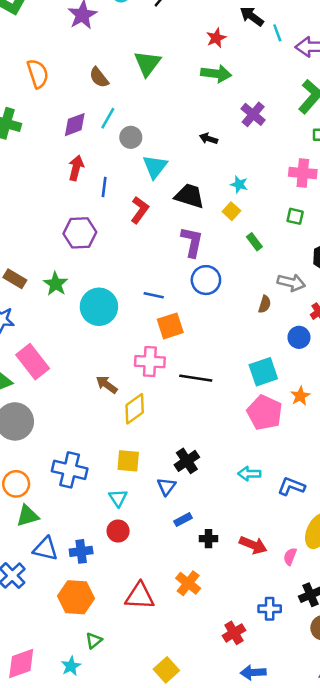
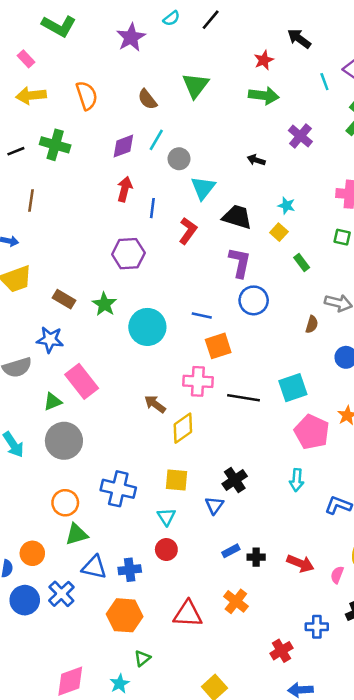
cyan line: (277, 33) -> (324, 82), moved
cyan square: (263, 372) -> (293, 388), moved
cyan arrow: (249, 474) -> (297, 480), moved, turned -85
blue rectangle: (183, 520) -> (231, 551), moved

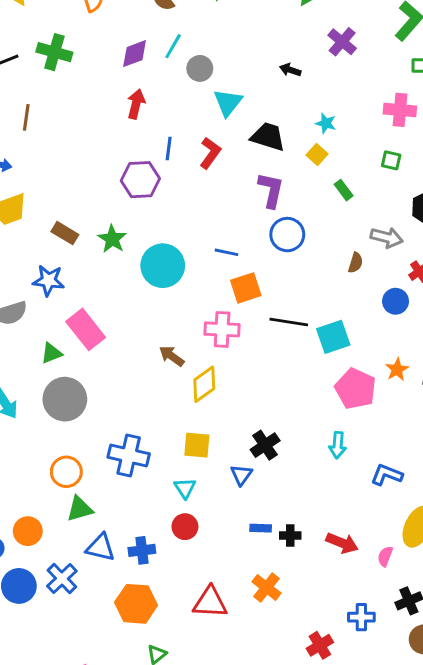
blue line: (152, 208) -> (169, 149), moved
black line: (244, 398) -> (289, 322), moved
blue rectangle: (231, 551) -> (261, 528), turned 30

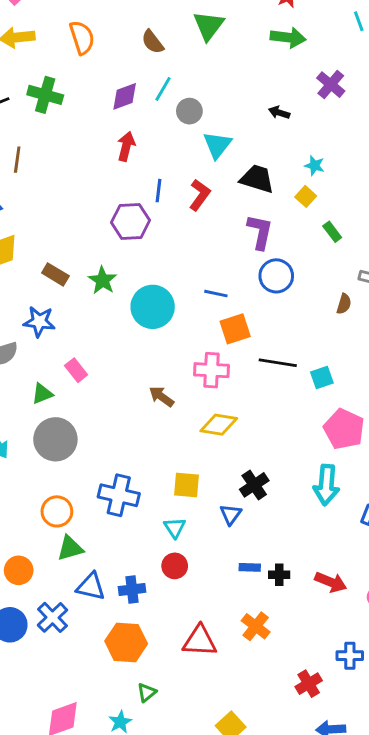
pink rectangle: (86, 329) -> (76, 370), size x0.6
cyan square: (333, 337) -> (322, 377), size x0.7
yellow diamond: (204, 384) -> (219, 425), moved, turned 45
cyan arrow: (338, 445) -> (326, 485), size x1.5

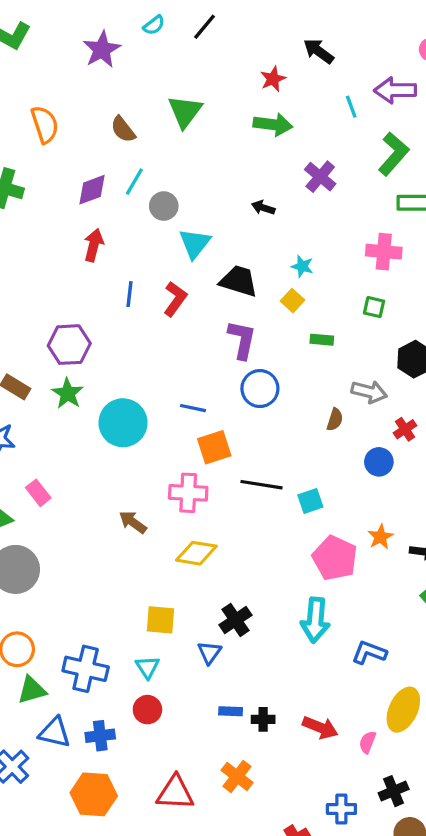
purple hexagon: (131, 221) -> (69, 345), moved
green rectangle: (332, 232) -> (322, 340), turned -48
blue cross: (119, 495) -> (86, 669), moved

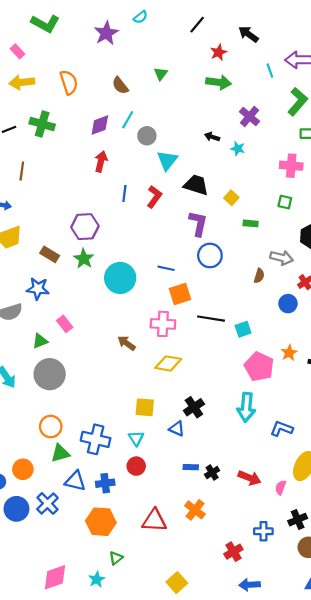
black line: (204, 27) -> (197, 25), moved
green triangle: (185, 111) -> (161, 74), size x0.6
cyan star: (302, 266) -> (238, 149), moved
blue triangle: (209, 653) -> (177, 429), turned -42
black cross: (263, 719) -> (212, 472), turned -32

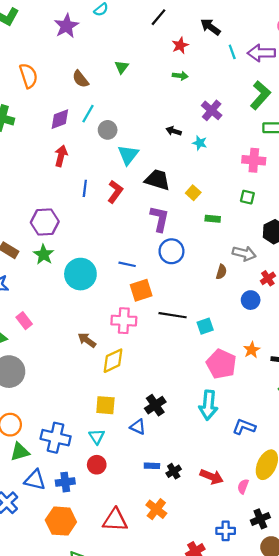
cyan line: (270, 71) -> (232, 52), moved
green arrow: (219, 82) -> (180, 76), size x0.6
yellow diamond: (168, 363) -> (113, 361), moved, turned -35

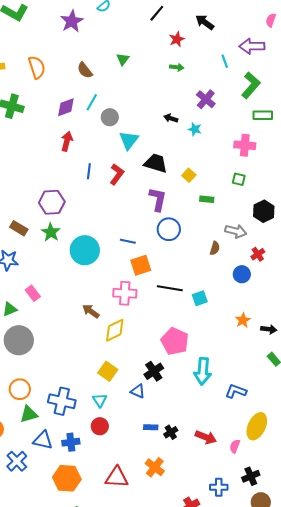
cyan line: (232, 52) -> (225, 61), moved
pink pentagon: (221, 364) -> (175, 341), moved
yellow square: (105, 405) -> (108, 371), turned 30

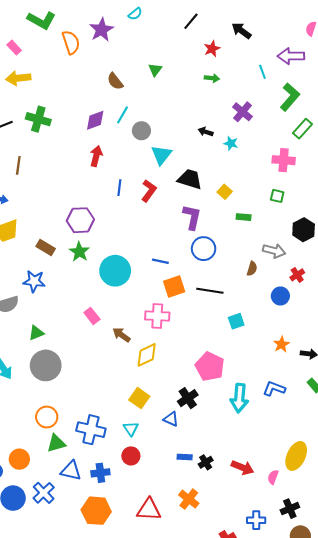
orange semicircle: (37, 67) -> (71, 42), moved
green rectangle: (263, 115) -> (302, 129), turned -48
black line: (170, 288) -> (210, 291), moved
pink rectangle: (33, 293) -> (92, 316), moved
blue L-shape: (236, 391) -> (274, 389), moved

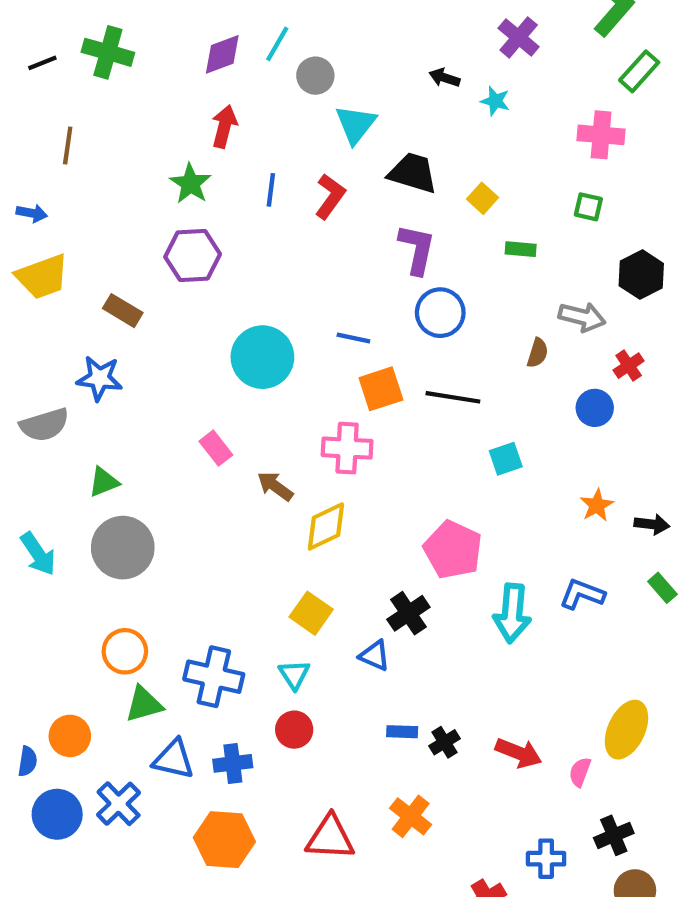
green star: (79, 252) -> (190, 184), moved

